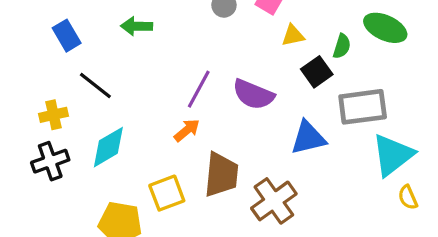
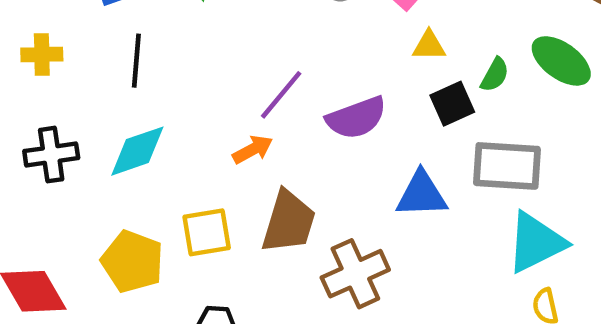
black line: (95, 85) -> (136, 61), turned 45
purple semicircle: (253, 94) -> (356, 118), turned -54
yellow cross: (53, 115) -> (42, 55), moved

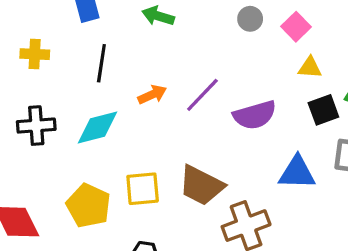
orange arrow: (253, 150) -> (152, 94), moved
brown trapezoid: (289, 222) -> (201, 185), turned 96

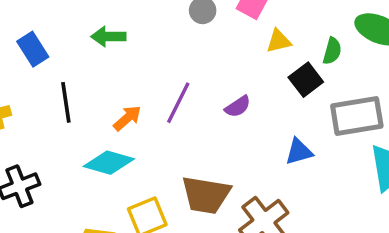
purple semicircle: (255, 115) -> (238, 107), size x0.6
cyan diamond: (98, 127) -> (109, 163), moved, turned 48
blue triangle: (297, 173) -> (299, 152), size x0.7

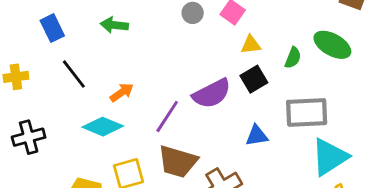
black square: (306, 80) -> (254, 79), moved
black line: (66, 102) -> (74, 74), turned -36
purple line: (178, 103) -> (167, 116), moved
purple semicircle: (238, 107) -> (212, 94), size x1.8

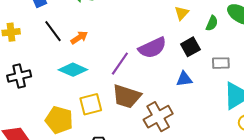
yellow triangle: (251, 45) -> (182, 13), turned -42
black square: (254, 79) -> (190, 47), moved
orange arrow: (122, 92) -> (79, 38), moved
gray rectangle: (307, 112) -> (221, 63), size x0.6

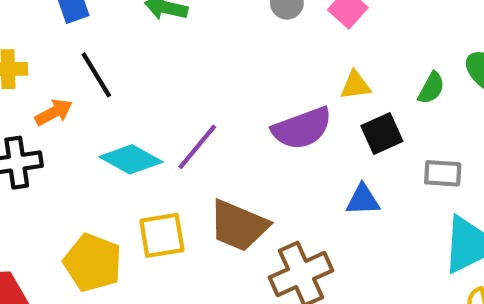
yellow triangle: (182, 13) -> (355, 85), moved, turned 35
orange arrow: (79, 38) -> (54, 112), moved
purple line: (120, 64) -> (197, 147), moved

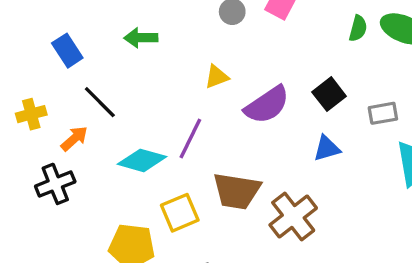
yellow triangle: (355, 85) -> (217, 77), moved
green semicircle: (431, 88) -> (358, 28), moved

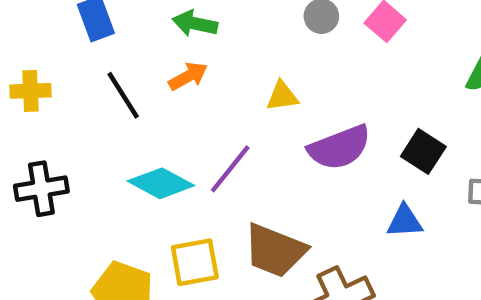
black square: (329, 94) -> (423, 151), turned -32
orange arrow: (74, 139) -> (188, 76), moved

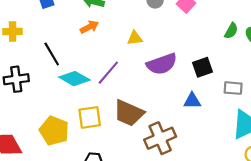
black line: (123, 95) -> (52, 54), moved
black square: (423, 151) -> (202, 67), turned 36

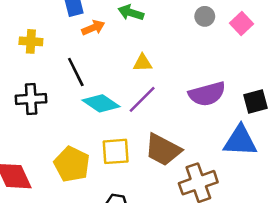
orange arrow: (89, 27) -> (93, 28), moved
yellow triangle: (135, 38) -> (143, 63), moved
blue triangle: (192, 101) -> (240, 141), size x1.6

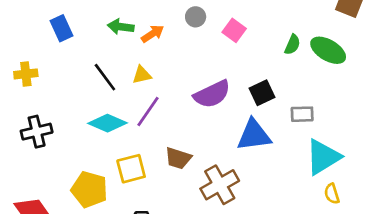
pink square: (242, 23) -> (234, 30), moved
orange arrow: (93, 28) -> (153, 34), moved
black line: (76, 72) -> (105, 77), moved
brown trapezoid: (163, 150) -> (178, 158), size x0.7

